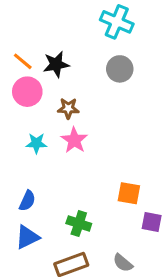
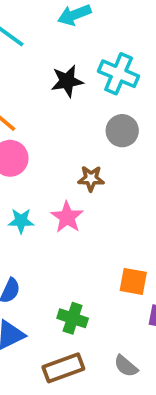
black star: (56, 64) -> (67, 81), moved
brown star: (68, 108) -> (91, 179), moved

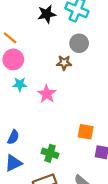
brown star: (91, 179) -> (64, 63), moved
cyan star: (21, 221) -> (20, 84), moved

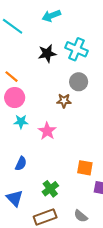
blue semicircle: (13, 137) -> (21, 164), moved
green cross: (50, 153) -> (50, 189), turned 35
blue triangle: (13, 163) -> (15, 198), turned -48

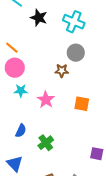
black star: (47, 53) -> (39, 18), moved, turned 30
orange square: (85, 168) -> (82, 104), moved
green cross: (50, 189) -> (46, 143), moved

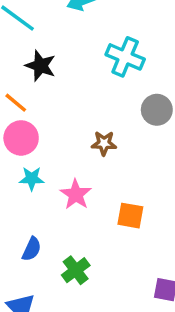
black star: (39, 18) -> (40, 66), moved
gray circle: (76, 53) -> (157, 110), moved
orange square: (82, 104) -> (130, 216), moved

